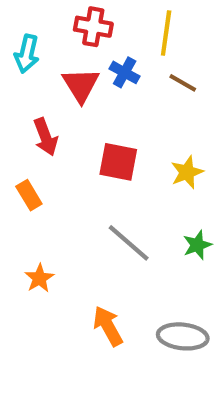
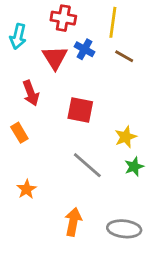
yellow star: (187, 172) -> (126, 137), moved
orange arrow: (108, 326) -> (73, 222), turned 40

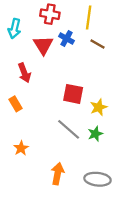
red square: (80, 110) -> (73, 94), moved
green star: (134, 167) -> (95, 134), moved

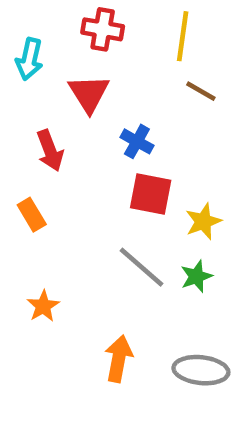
blue cross: (66, 39) -> (137, 141), moved

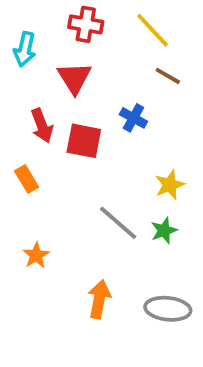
yellow line: (183, 36) -> (153, 30), turned -51
blue cross: (137, 141) -> (133, 118), moved
red square: (151, 194) -> (84, 141), moved

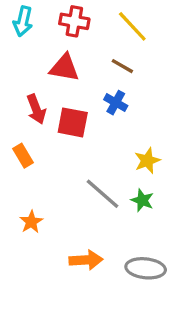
cyan arrow: (25, 49) -> (23, 21), moved
brown line: (168, 76) -> (122, 66), moved
red triangle: (74, 78) -> (64, 68), turned -48
green star: (164, 231) -> (142, 200), turned -30
orange arrow: (99, 299) -> (86, 260), turned 76

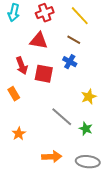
red cross: (74, 21) -> (45, 13), turned -30
green star: (142, 200) -> (86, 129), moved

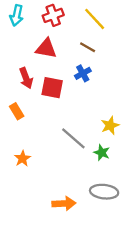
blue cross: (70, 62) -> (83, 73), turned 32
yellow star: (89, 97) -> (110, 125), moved
orange arrow: (52, 157) -> (64, 203), moved

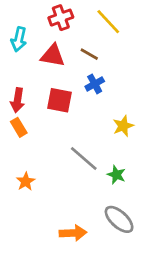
cyan arrow: (17, 15) -> (19, 39), moved
brown line: (88, 47) -> (89, 54), moved
red arrow: (26, 78) -> (17, 100), moved, turned 30
yellow star: (110, 125) -> (123, 126), moved
gray ellipse: (104, 192) -> (119, 219), turned 36

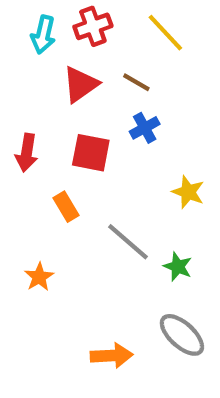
cyan arrow: (19, 39) -> (43, 35), moved
red triangle: (53, 56) -> (80, 84), turned -45
yellow star: (123, 126) -> (188, 192), turned -30
orange rectangle: (19, 127) -> (66, 207), moved

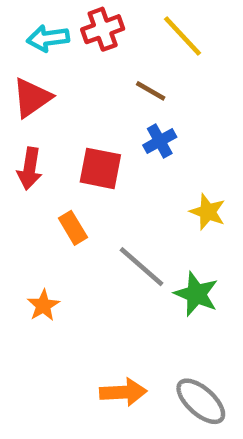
cyan arrow: (43, 35) -> (48, 38), turned 69
red triangle: (80, 84) -> (32, 98), moved
green star: (178, 267) -> (196, 294), size x1.4
gray ellipse: (182, 335) -> (201, 401), moved

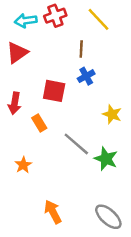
brown line: (151, 91) -> (81, 49), turned 63
red arrow: (30, 168) -> (15, 103), moved
orange arrow: (123, 392) -> (53, 212), moved, turned -115

